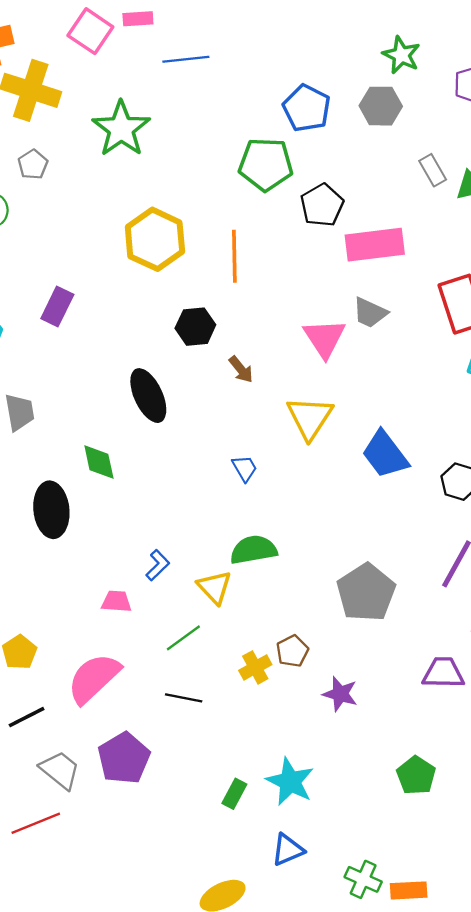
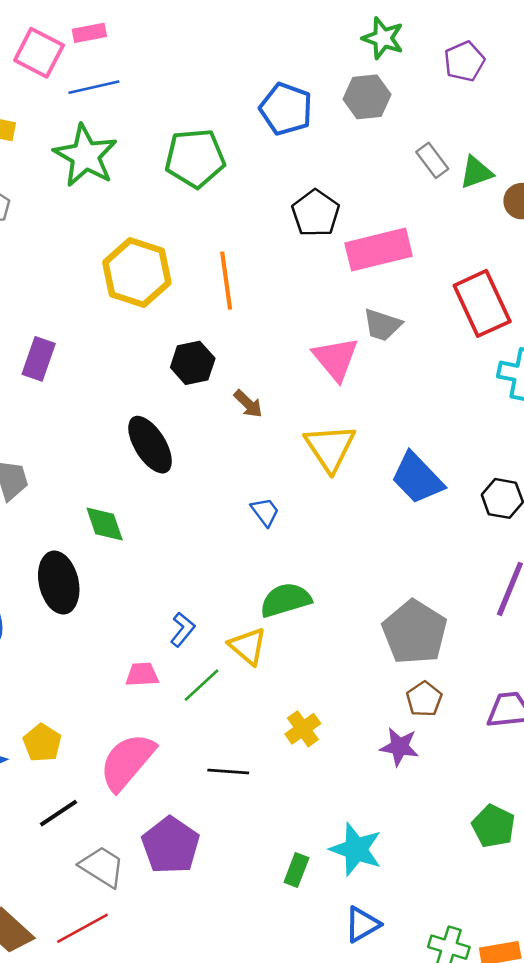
blue line: (186, 59) -> (94, 87), moved
green pentagon: (266, 164) -> (195, 158), moved
green line: (183, 638) -> (201, 685), moved
brown pentagon: (292, 651) -> (424, 699), moved

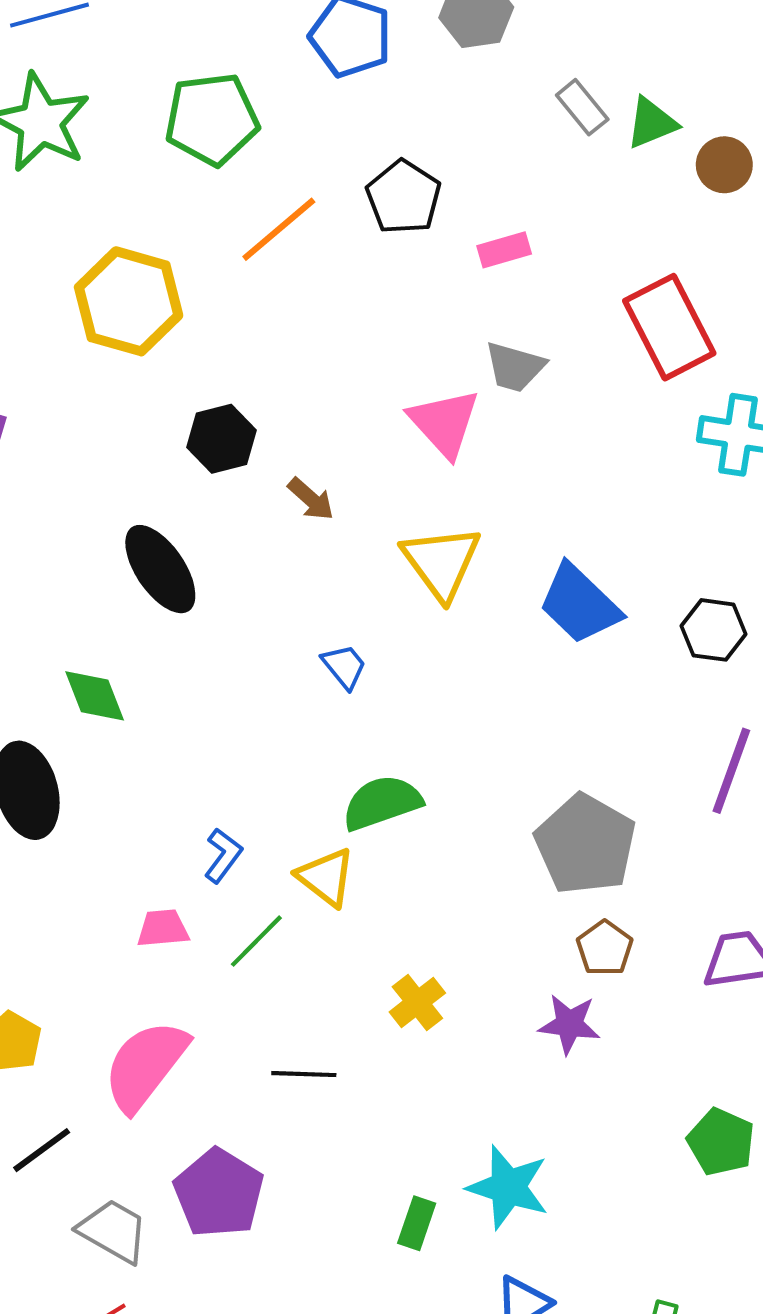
pink rectangle: (379, 250) -> (504, 250), size x0.5
orange line: (226, 281) -> (279, 229), moved, turned 60

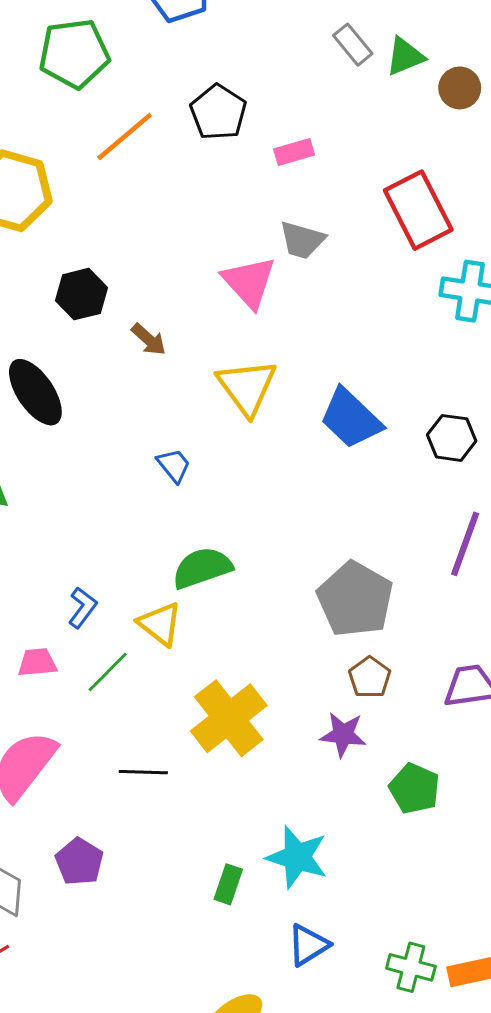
yellow cross: (417, 1002) -> (229, 718), size x1.8
green pentagon: (721, 1142) -> (414, 789), moved
purple pentagon: (219, 1193) -> (79, 862), size x0.7

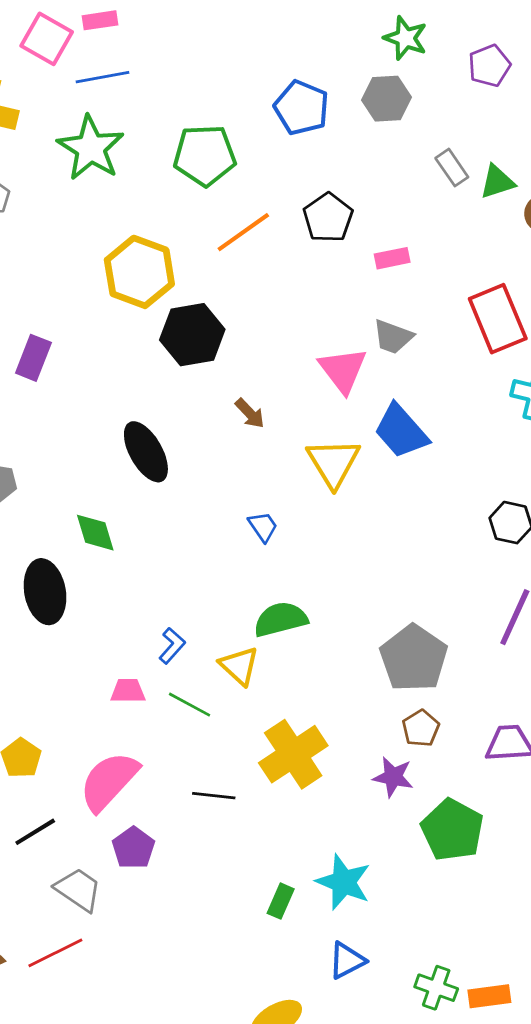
black hexagon: (81, 294) -> (192, 335), moved, size x1.4
blue trapezoid: (351, 418) -> (401, 431), moved
green line: (108, 672) -> (189, 705), turned 69
green pentagon: (414, 789) -> (452, 830), size x1.4
purple pentagon: (79, 862) -> (133, 848), moved

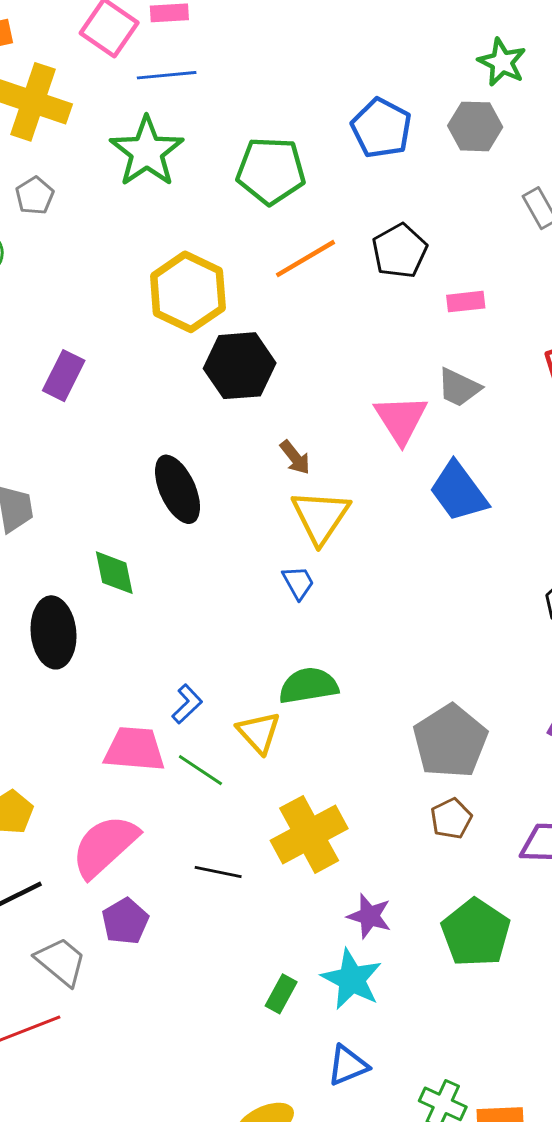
yellow triangle: (333, 463) -> (321, 517), moved
pink trapezoid: (128, 691) -> (134, 749), size x1.6
purple star: (393, 777) -> (369, 916), moved

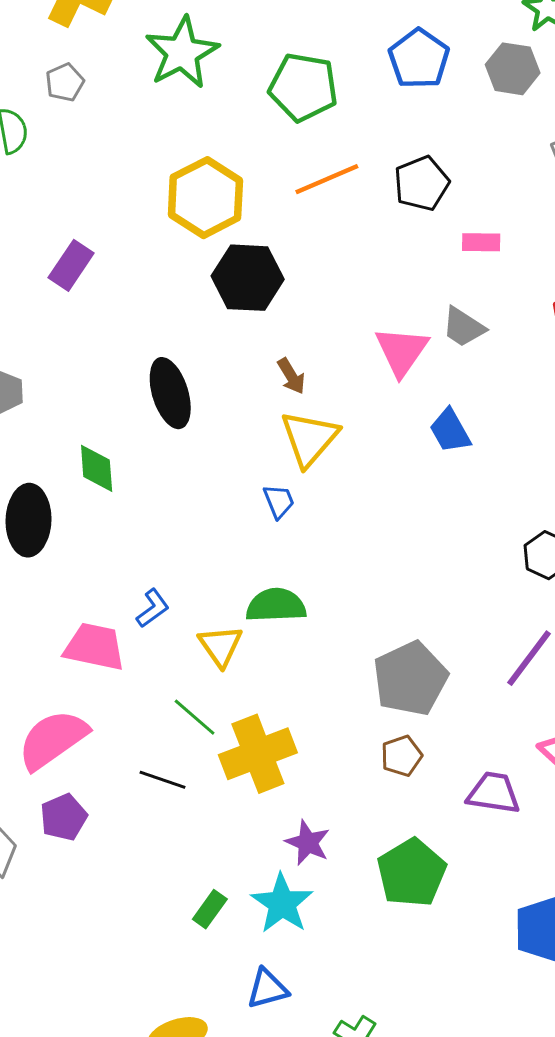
blue trapezoid: (459, 492) -> (450, 431), size x0.7
green line: (200, 770) -> (195, 717), moved

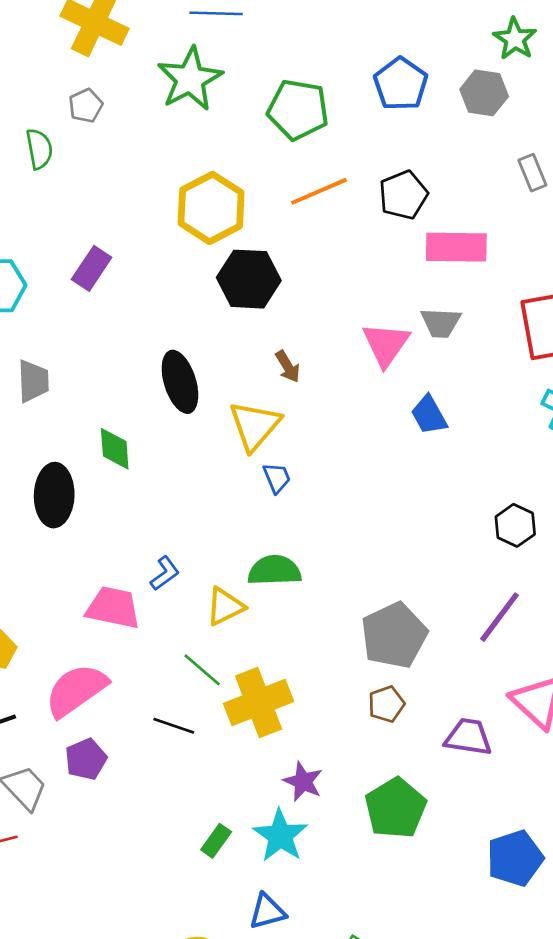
pink rectangle: (481, 242) -> (456, 247), size x1.8
gray trapezoid: (463, 327) -> (441, 323), turned -30
yellow triangle: (309, 438) -> (255, 426), moved
yellow triangle: (220, 646) -> (225, 607), turned 39

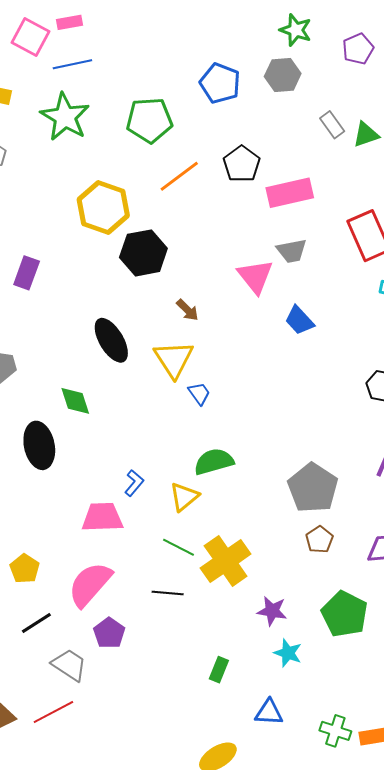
cyan star: (280, 836) -> (288, 653), moved, size x0.7
blue triangle: (267, 912) -> (269, 712), turned 32

